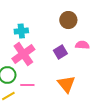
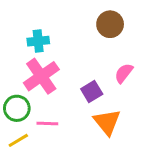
pink semicircle: (82, 45) -> (124, 73), moved, turned -56
purple square: (60, 52) -> (92, 91), moved

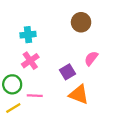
pink cross: (41, 76) -> (30, 61), size x0.7
orange triangle: (107, 122) -> (79, 94), turned -30

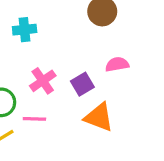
pink semicircle: (91, 58) -> (117, 64), turned 42
pink cross: (30, 61) -> (43, 81), moved

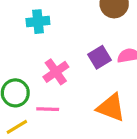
purple square: (82, 84) -> (100, 57), moved

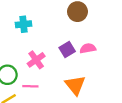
orange triangle: (111, 107) -> (75, 85), turned 30

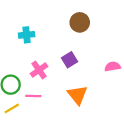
pink semicircle: (88, 48) -> (113, 67), moved

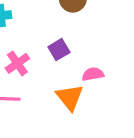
pink semicircle: (113, 67) -> (93, 74), moved

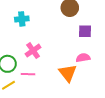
purple square: (59, 50) -> (85, 31), moved, turned 32

